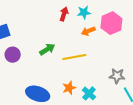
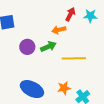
orange arrow: (88, 31) -> (59, 30), moved
purple circle: (13, 55) -> (27, 47), moved

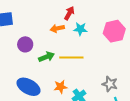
cyan star: (90, 16) -> (80, 29), moved
green arrow: (48, 47) -> (46, 57), moved

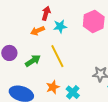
yellow line: (71, 57) -> (57, 56), turned 75

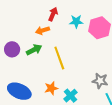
cyan star: (60, 26) -> (76, 21), moved
green arrow: (33, 61) -> (34, 50), moved

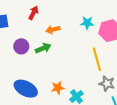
red arrow: (53, 14) -> (33, 13), moved
yellow line: (59, 58) -> (97, 59), moved

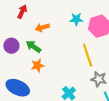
green arrow: (43, 48) -> (33, 47), turned -119
orange star: (58, 88) -> (38, 66), moved

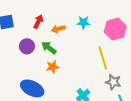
red arrow: (22, 12) -> (38, 22), moved
cyan star: (76, 19) -> (83, 22), moved

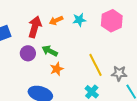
red arrow: (38, 22) -> (35, 27), size x1.5
orange arrow: (58, 29) -> (56, 20), moved
yellow line: (103, 58) -> (96, 65), moved

